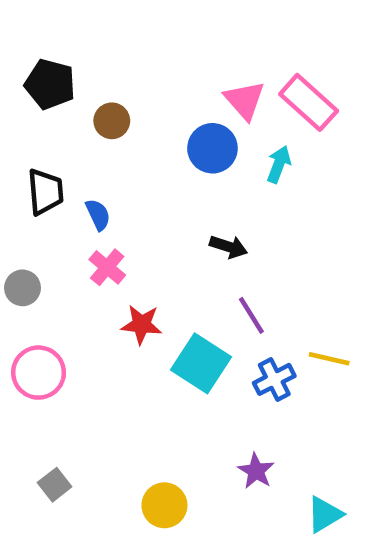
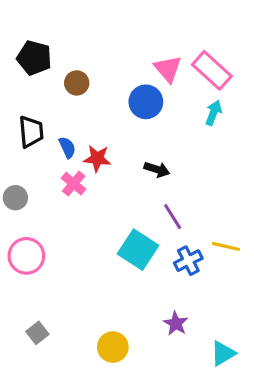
cyan arrow: (279, 164) -> (213, 113), moved
red star: (142, 324) -> (97, 158), moved

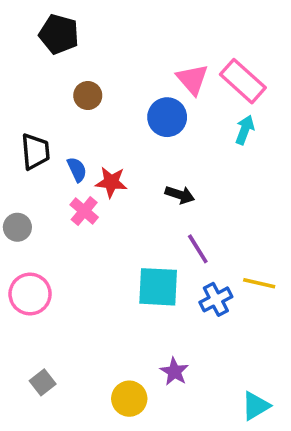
black pentagon: (34, 58) -> (59, 34), moved
cyan square: (138, 250) -> (158, 287), turned -30
purple star: (176, 323) -> (174, 372), moved

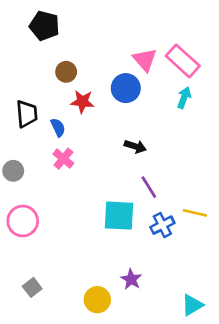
red star: (111, 182) -> (82, 102), moved

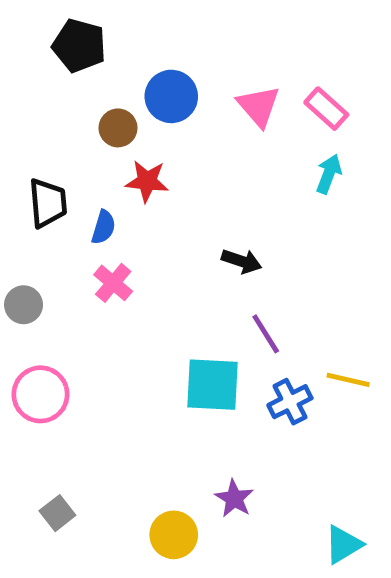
pink rectangle: (183, 61) -> (326, 109), size x0.7
blue circle: (126, 88) -> (171, 96), moved
blue semicircle: (58, 127) -> (103, 227), turned 42

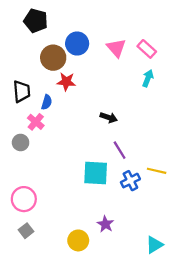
brown circle: (118, 128) -> (53, 58), size x1.5
pink cross: (113, 283) -> (36, 122), moved
gray circle: (24, 305) -> (21, 143), moved
pink circle: (40, 394) -> (24, 199), moved

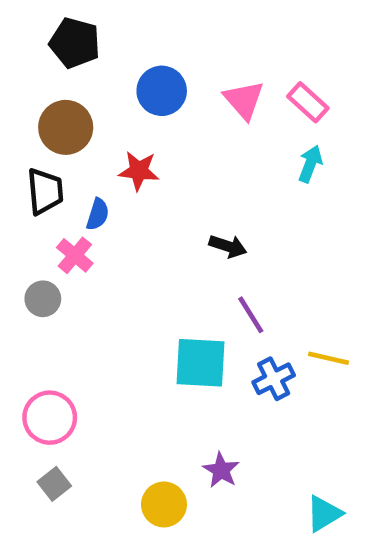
brown circle: (53, 58) -> (66, 127), moved

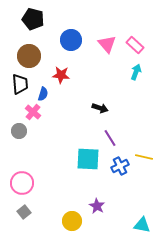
cyan triangle: (324, 514) -> (142, 225), turned 42

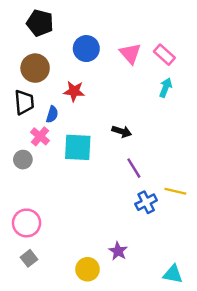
cyan square: (88, 159) -> (78, 147), moved

